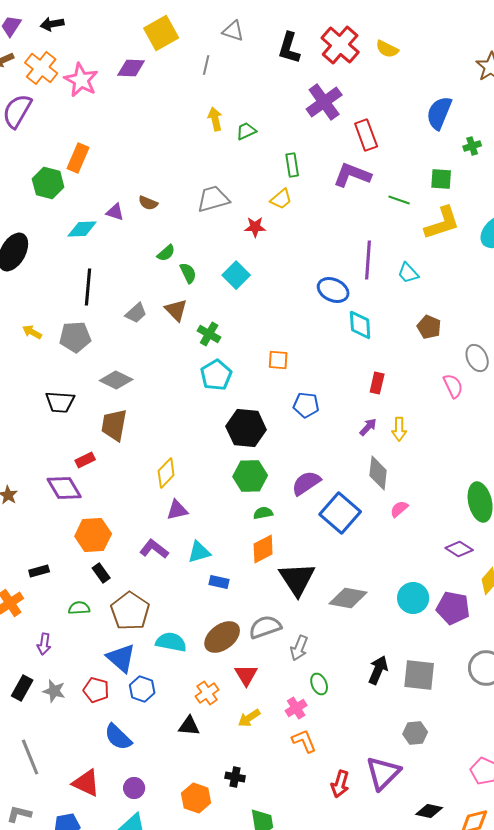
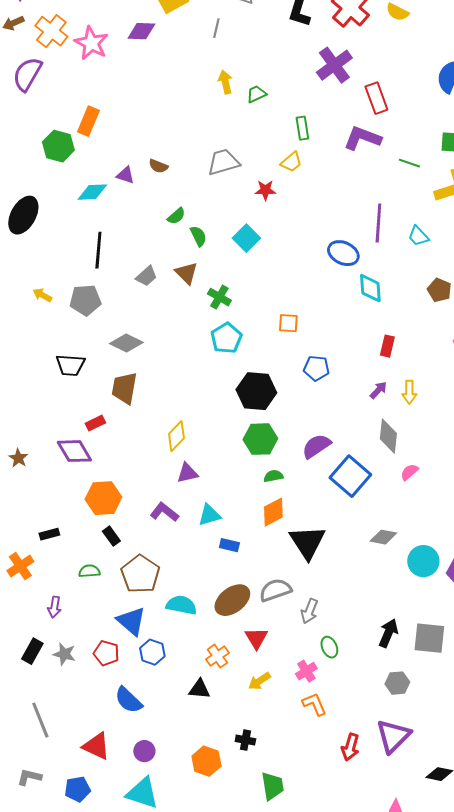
gray diamond: (348, 598) -> (383, 537), moved, size x0.7
gray hexagon: (415, 733) -> (397, 683), moved

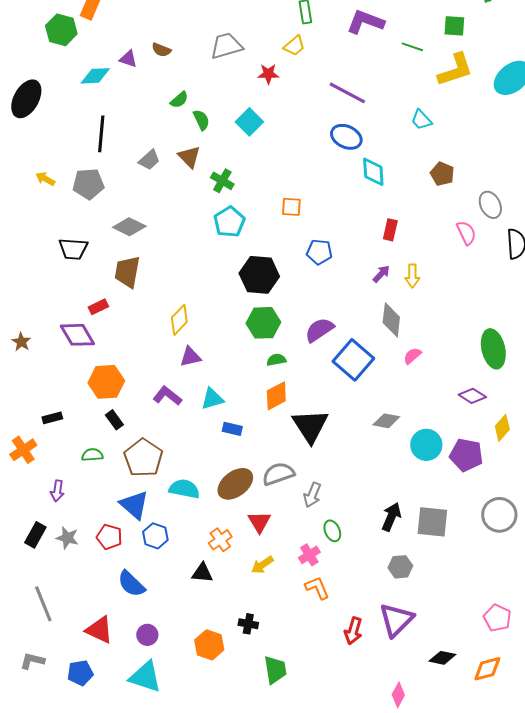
purple line: (378, 223) -> (347, 93), moved, turned -66

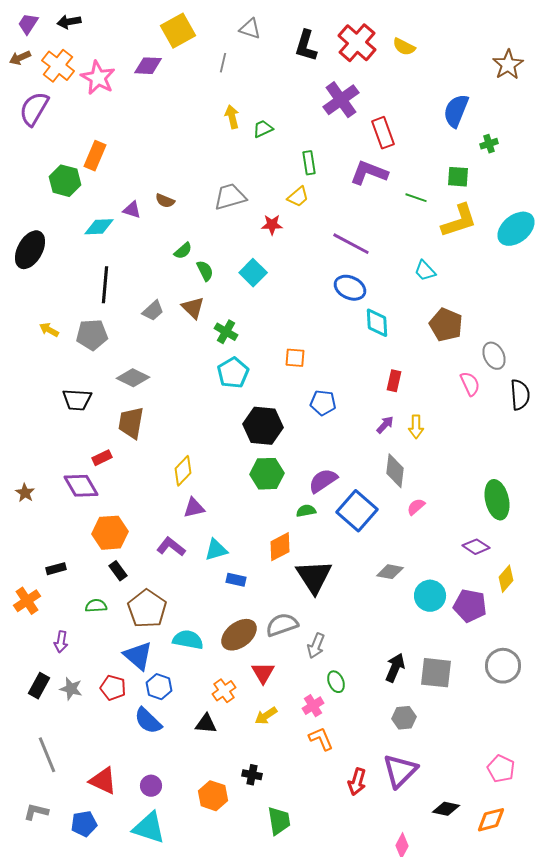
brown pentagon: (442, 174) -> (446, 325), size x1.4
green semicircle: (276, 360) -> (306, 511), moved
blue semicircle: (131, 584) -> (148, 721), moved

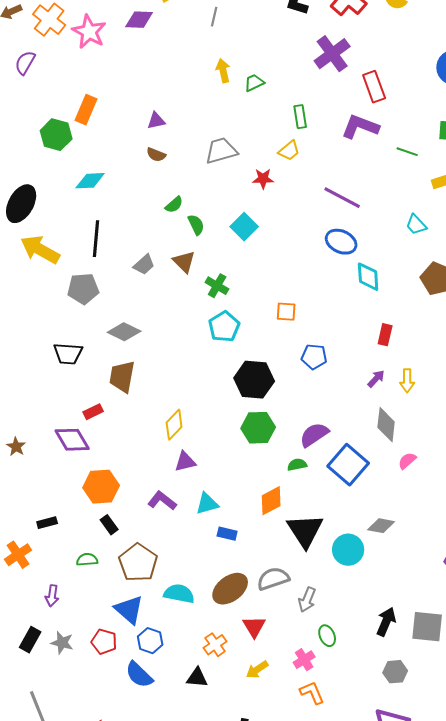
purple semicircle: (34, 109) -> (25, 63), size x0.7
purple triangle: (132, 210) -> (156, 121), moved, turned -30
yellow arrow: (49, 330) -> (40, 250), moved, size x2.0
cyan circle: (430, 596) -> (348, 550), moved

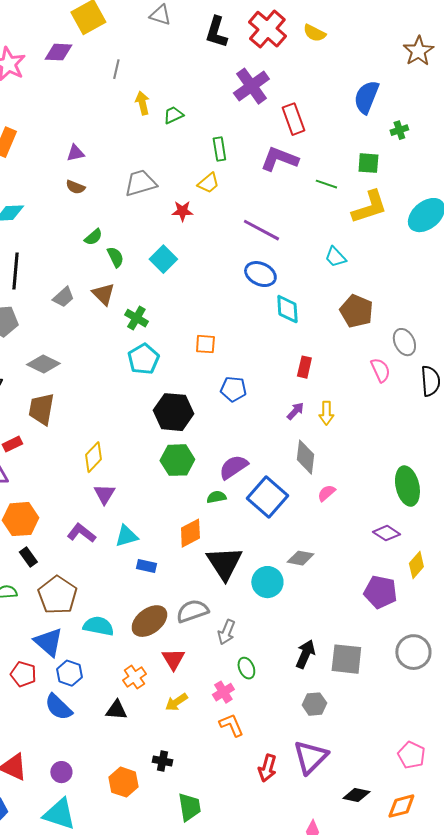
gray line: (214, 17) -> (116, 69), moved
purple triangle: (185, 462) -> (104, 494), turned -45

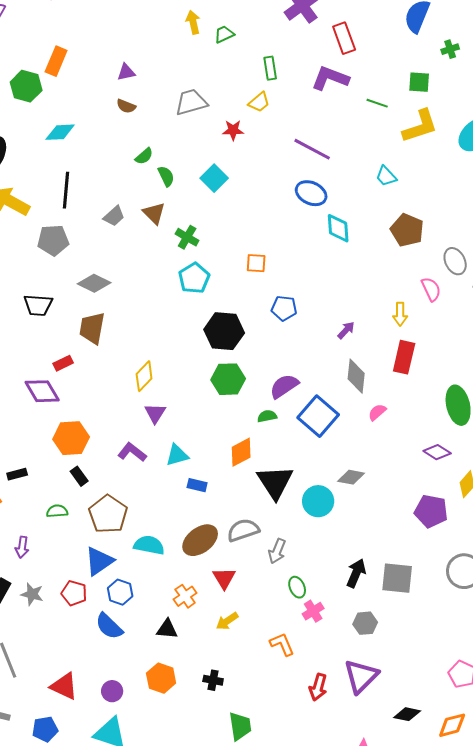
red rectangle: (304, 367) -> (404, 357), moved, size x1.5
yellow arrow: (326, 413) -> (400, 314), moved
blue triangle: (48, 642) -> (99, 561), turned 44
pink cross: (223, 692) -> (313, 611), moved
orange hexagon: (123, 782) -> (161, 678), moved

